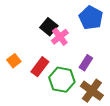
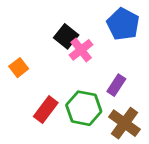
orange square: (14, 61) -> (19, 68), moved
red rectangle: (40, 67) -> (46, 110), moved

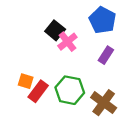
orange square: (19, 68) -> (26, 81), moved, turned -35
purple rectangle: (116, 85) -> (106, 55), moved

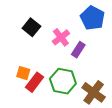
black square: (55, 30) -> (31, 27), moved
purple rectangle: (106, 55) -> (78, 50), moved

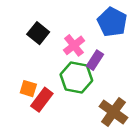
green hexagon: (63, 81) -> (76, 77), moved

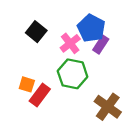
blue pentagon: (112, 22) -> (91, 28), moved
purple rectangle: (95, 60) -> (101, 45), moved

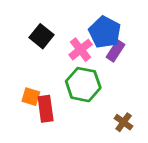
red rectangle: (40, 95) -> (46, 109), turned -45
brown cross: (108, 107) -> (124, 122), size x0.6

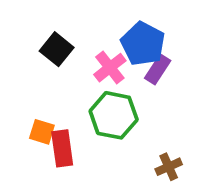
brown cross: (124, 122) -> (169, 167), turned 30

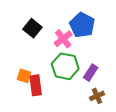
purple rectangle: (158, 69) -> (91, 73), moved

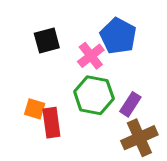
black square: (32, 28) -> (47, 41), turned 36
brown cross: (97, 96) -> (139, 138), size x1.6

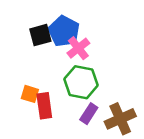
blue pentagon: (118, 36) -> (64, 31), moved
purple rectangle: (130, 104) -> (89, 114), moved

